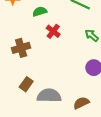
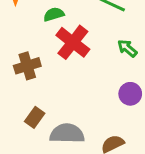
red cross: (53, 31) -> (73, 42), size x1.6

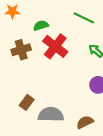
brown cross: (27, 66) -> (21, 50), moved

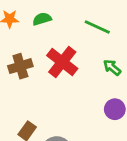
green semicircle: (41, 26) -> (42, 19), moved

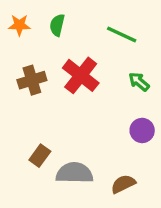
green semicircle: (42, 19) -> (57, 25), turned -60

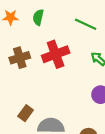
red cross: (81, 75) -> (56, 54), turned 32

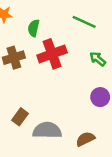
green semicircle: (38, 17) -> (34, 28), moved

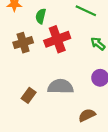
gray semicircle: (47, 130) -> (60, 87), moved

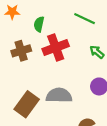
brown rectangle: (29, 95) -> (27, 104), size x1.6

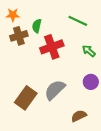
brown cross: (21, 51) -> (19, 36), moved
gray semicircle: (59, 95) -> (55, 90), turned -45

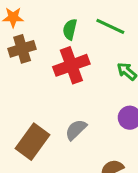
green semicircle: (37, 26) -> (70, 29), moved
gray semicircle: (55, 90) -> (76, 130), size x0.7

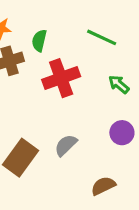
green semicircle: (70, 29) -> (39, 41), moved

